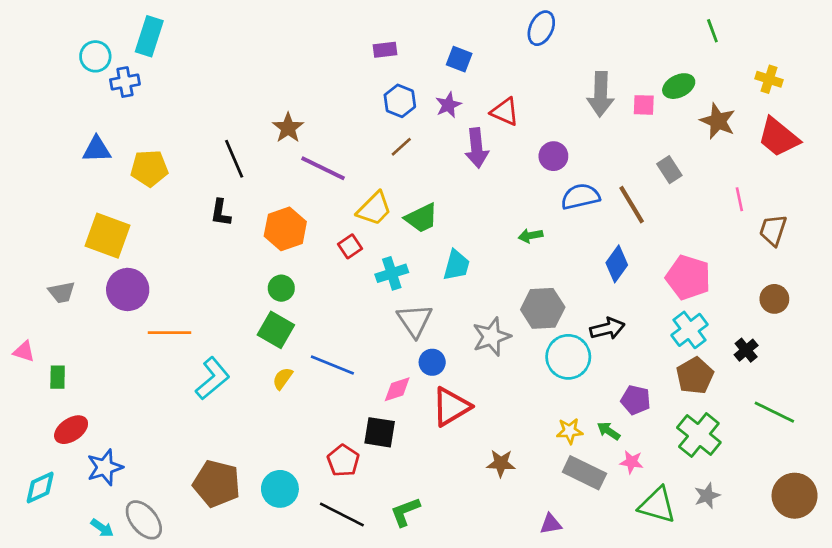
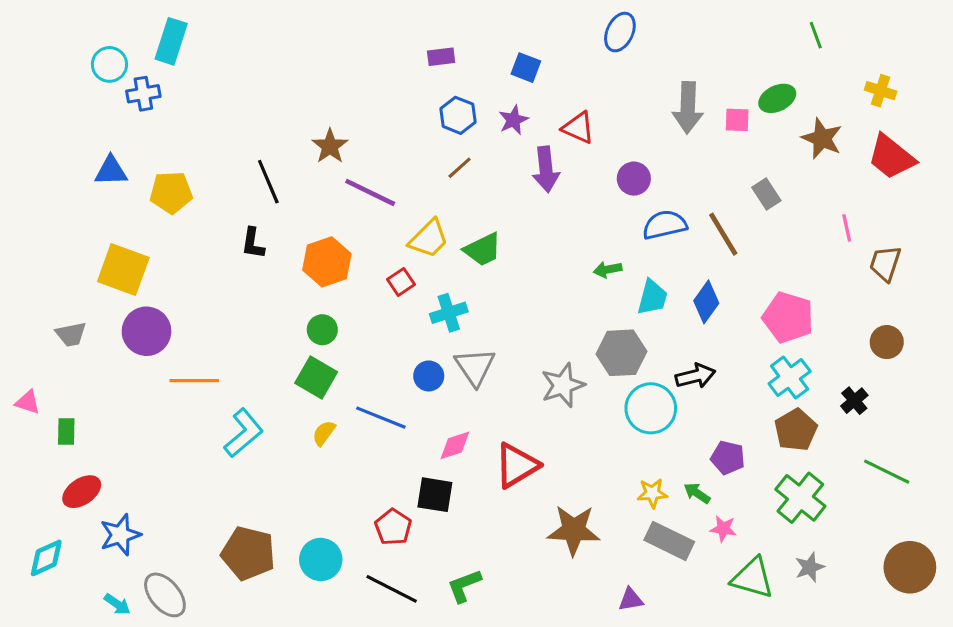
cyan trapezoid: (456, 265) -> (652, 297), moved
blue circle: (432, 362) -> (429, 376), moved
brown star: (501, 463) -> (574, 530), size x1.6

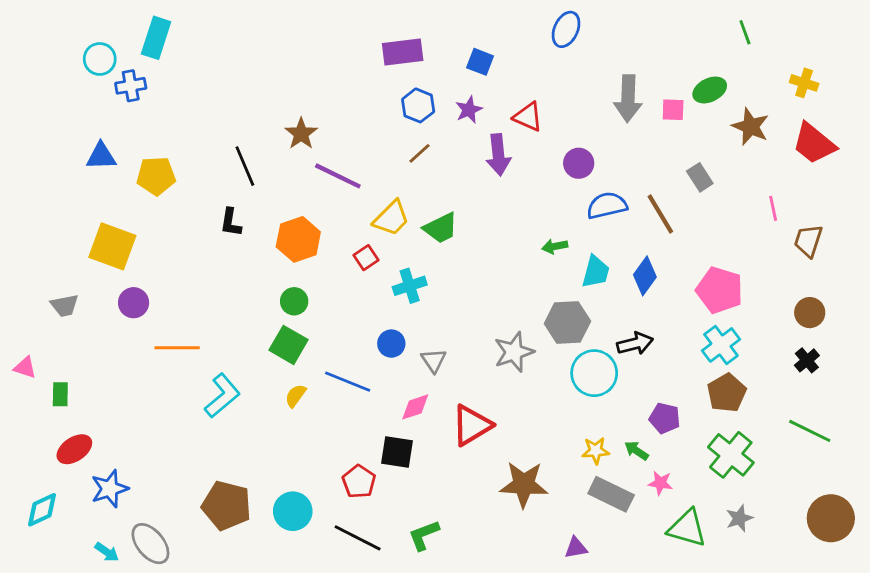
purple rectangle: (441, 57) -> (403, 52), size x1.6
purple circle: (146, 331) -> (134, 303), size x0.7
gray triangle: (475, 367) -> (434, 360), moved, size x0.7
black cross: (854, 401) -> (807, 360), moved

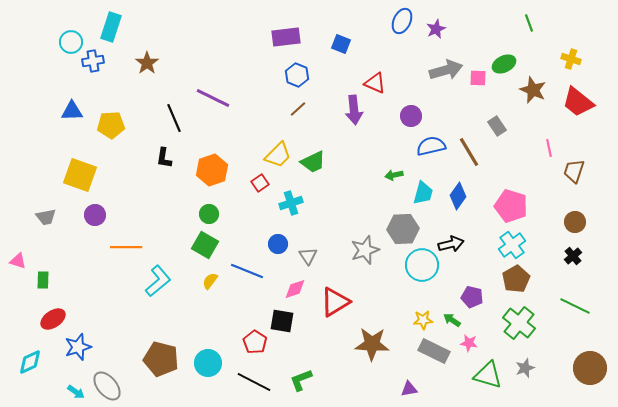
gray arrow: (628, 98) -> (446, 70), turned -108
purple star: (469, 110) -> (436, 29), moved
brown star: (301, 134) -> (147, 63), moved
purple line: (338, 176) -> (213, 98), moved

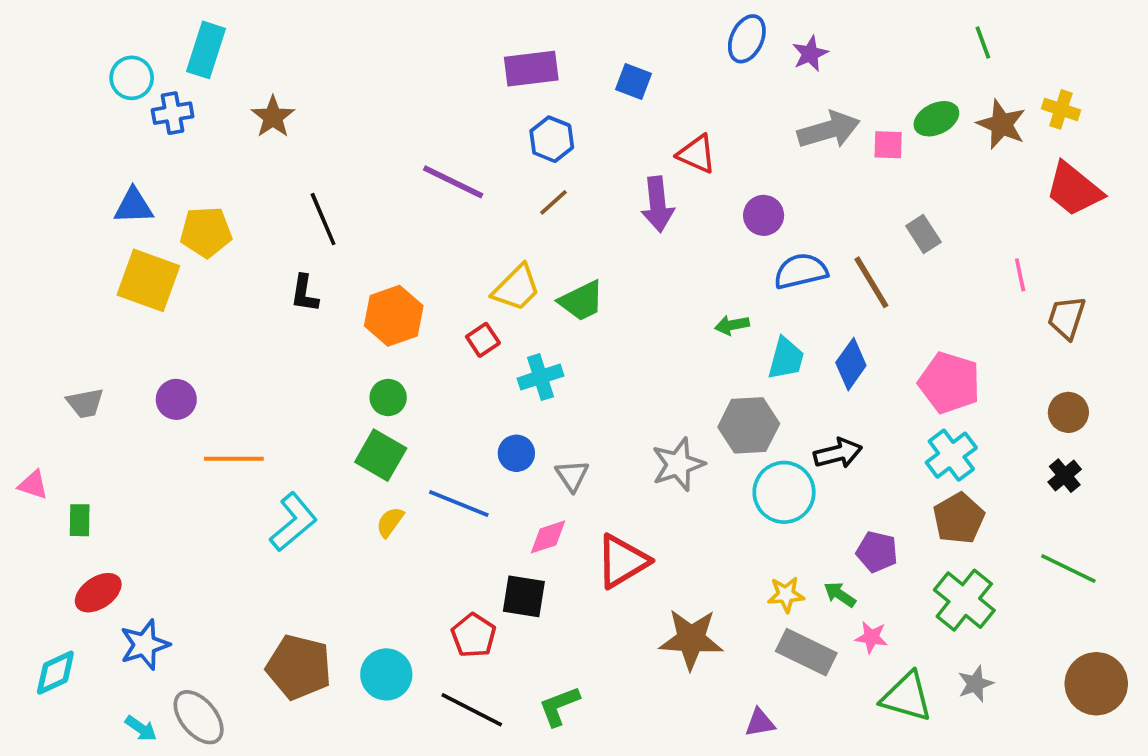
brown star: (533, 90) -> (1001, 124), moved
purple line: (213, 98) -> (453, 182), moved
yellow square: (80, 175) -> (148, 280), moved

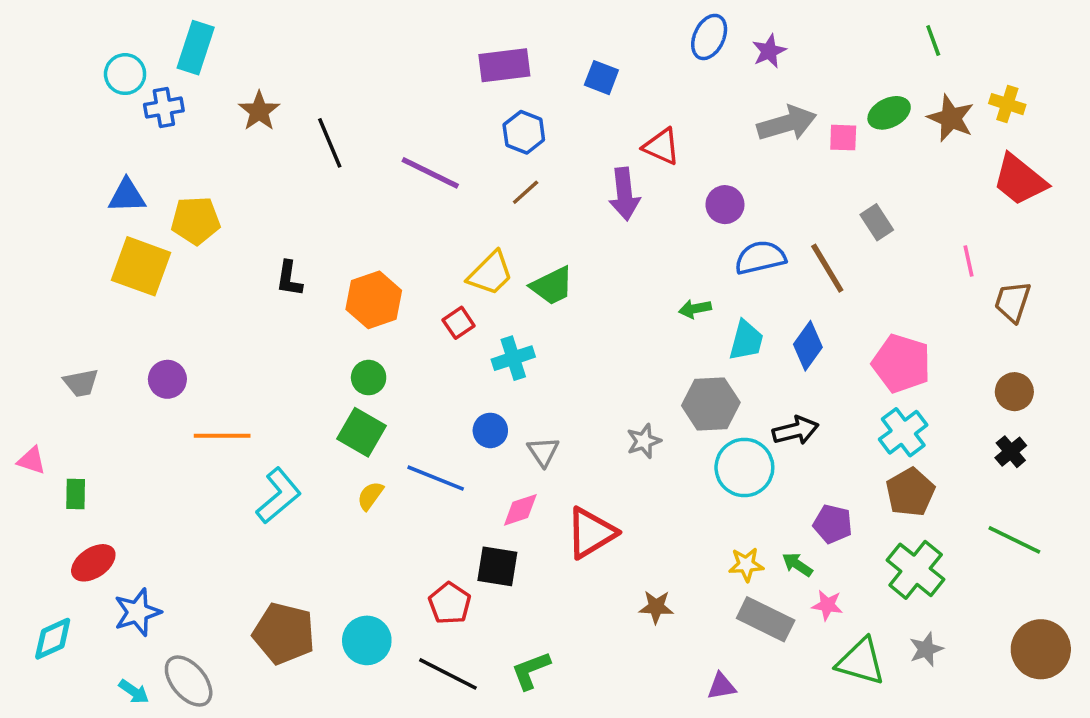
black line: (323, 219) -> (330, 143), moved
gray star: (678, 464) -> (644, 441), size x0.7
brown star: (691, 639) -> (656, 607), size x0.6

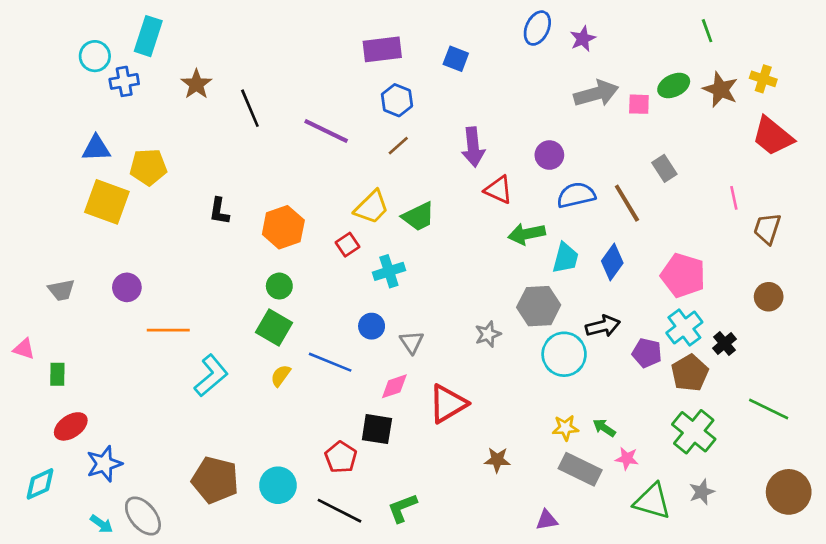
red triangle: (661, 146) -> (499, 190), moved
green arrow: (695, 309) -> (527, 234), size x1.5
black cross: (1011, 452) -> (724, 344), moved
purple pentagon: (833, 524) -> (647, 353), moved

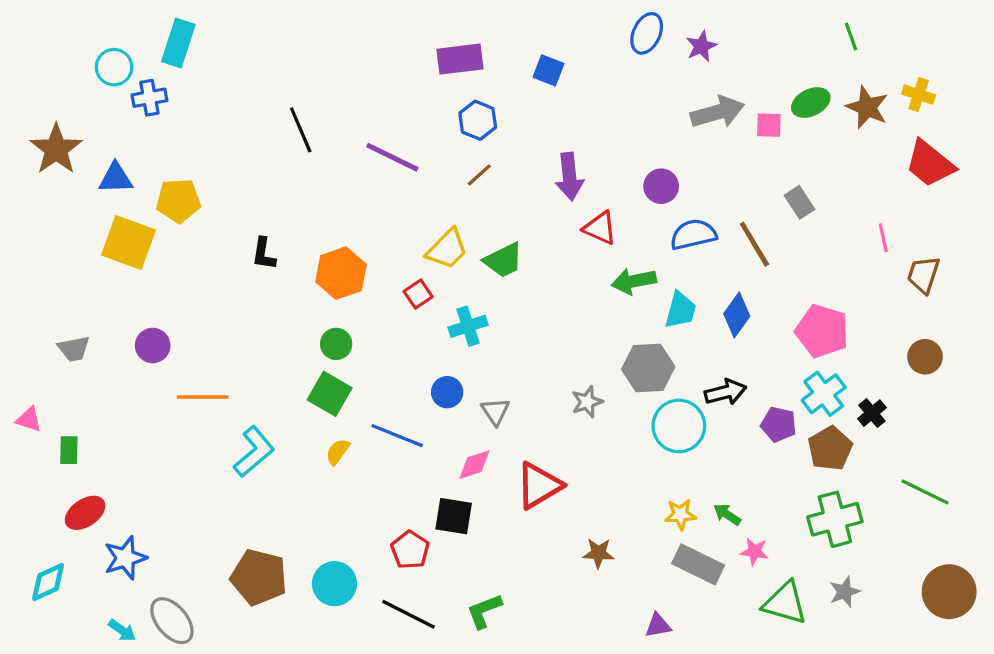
brown star: (196, 84) -> (56, 149), moved, size x1.4
green cross: (694, 432) -> (835, 519), turned 36

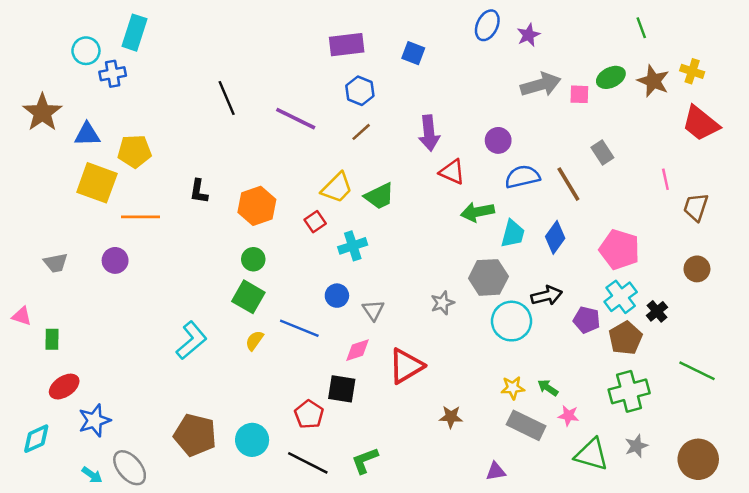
orange line: (203, 397) -> (141, 217), moved
brown circle: (949, 592) -> (698, 459), moved

